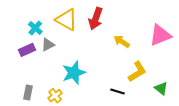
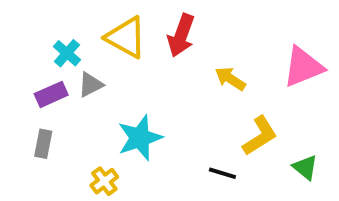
gray rectangle: (28, 92) -> (43, 144), moved

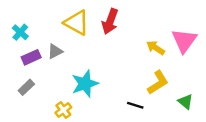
cyan cross: (67, 53) -> (20, 32), moved
pink triangle: (303, 67) -> (184, 41), turned -32
yellow arrow: (230, 79) -> (156, 48), moved
gray rectangle: (43, 144) -> (26, 87), turned 35

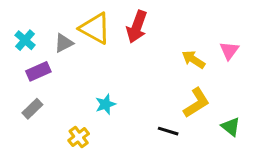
pink triangle: (184, 41) -> (229, 51), size x0.6
gray triangle: (55, 51) -> (64, 43), moved
cyan star: (85, 84) -> (105, 104), size x0.6

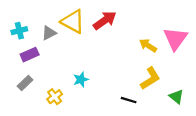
red arrow: (137, 27) -> (105, 20), turned -145
cyan cross: (25, 40) -> (19, 31), turned 35
pink triangle: (229, 51) -> (175, 39), size x1.6
yellow cross: (79, 137) -> (55, 97), moved

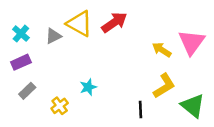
cyan cross: (19, 31) -> (21, 34), turned -35
purple rectangle: (30, 55) -> (21, 62), moved
green triangle: (176, 97) -> (193, 106), size x1.5
black line: (129, 100) -> (141, 110), turned 70

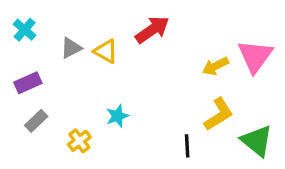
yellow triangle: (79, 24) -> (106, 51), moved, size x0.7
cyan cross: (21, 34) -> (25, 30), moved
yellow arrow: (162, 50) -> (215, 66), turned -60

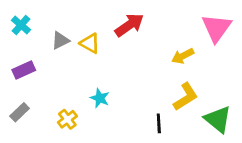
pink triangle: (255, 56) -> (217, 28), moved
cyan star: (117, 116) -> (100, 98), turned -30
gray rectangle: (36, 121) -> (20, 112), moved

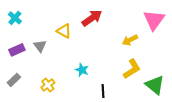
gray triangle: (60, 40) -> (40, 46), moved, turned -40
cyan star: (100, 98) -> (82, 70), moved
black line: (159, 123) -> (103, 91), moved

